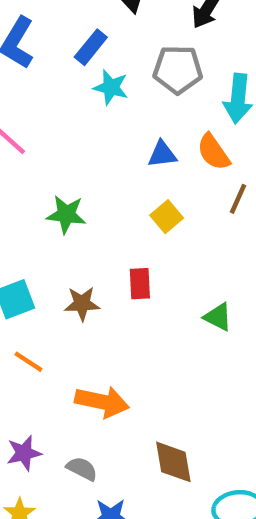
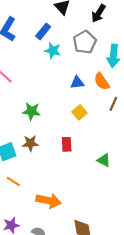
gray pentagon: (178, 70) -> (85, 42), turned -30
brown star: (82, 304) -> (30, 143), moved

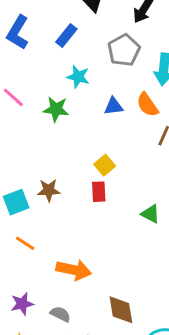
cyan star: (53, 51) -> (78, 77), moved
green star: (31, 111) -> (56, 109), moved
yellow square: (79, 112) -> (105, 165), moved

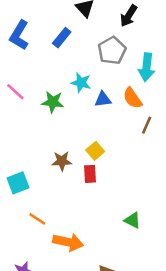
cyan star: (78, 77) -> (81, 83), moved
brown star: (49, 190) -> (62, 161), moved
green triangle: (150, 214) -> (132, 220), moved
orange line: (25, 243) -> (37, 219), moved

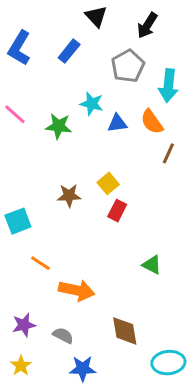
red rectangle: (90, 174) -> (117, 211), moved, turned 30

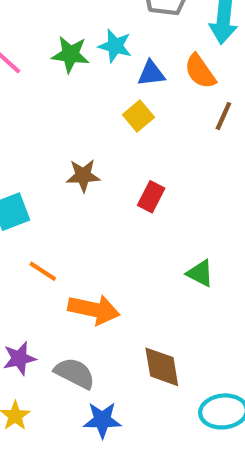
green star: (59, 126) -> (70, 54), moved
yellow square: (108, 183) -> (138, 116), moved
gray semicircle: (63, 335) -> (75, 373), size x1.4

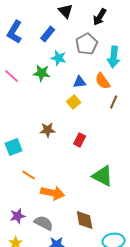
cyan star: (115, 46) -> (59, 58), moved
green triangle: (200, 273) -> (103, 176), size x1.6

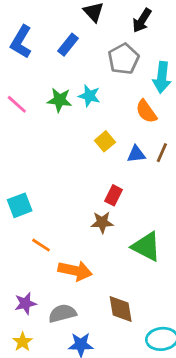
cyan star: (59, 58) -> (89, 96), moved
blue triangle: (80, 82) -> (136, 154), moved
brown line: (114, 102) -> (162, 153), moved
brown star: (48, 130) -> (102, 222), moved
gray semicircle: (44, 223) -> (62, 313), turned -42

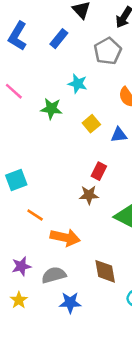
green star: (59, 100) -> (51, 109), moved

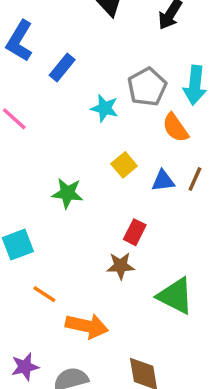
blue rectangle: (59, 39) -> (62, 67), moved
gray pentagon: (108, 51) -> (147, 87), moved
green star: (51, 109) -> (67, 193), moved

